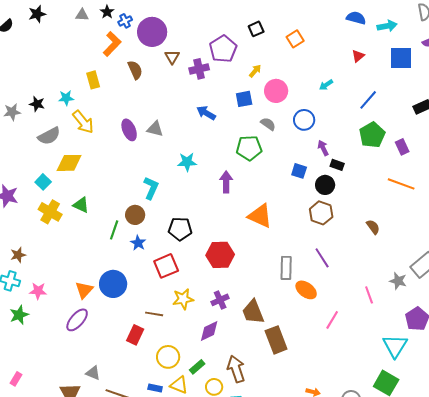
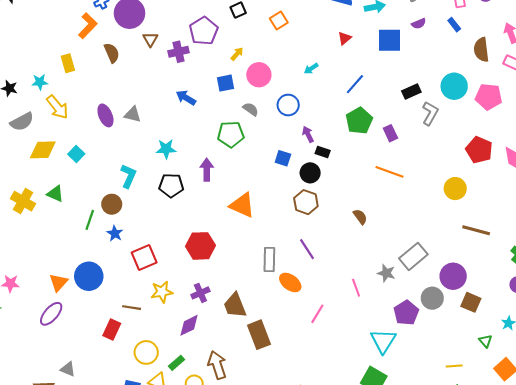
cyan square: (43, 182) -> (76, 154), moved
black pentagon: (180, 229) -> (171, 185), moved

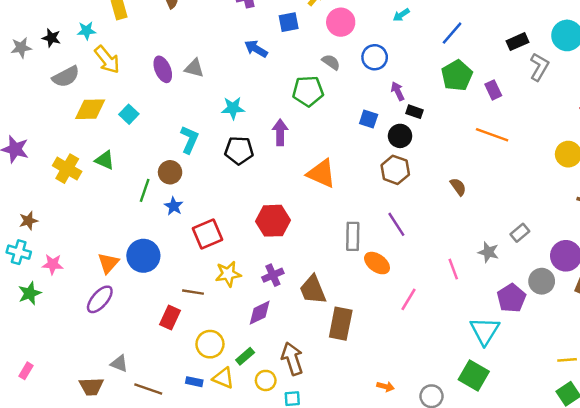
blue square: (226, 83) -> (289, 22), moved
gray rectangle: (413, 256) -> (520, 233), size x0.6
brown rectangle: (259, 335) -> (341, 324), turned 32

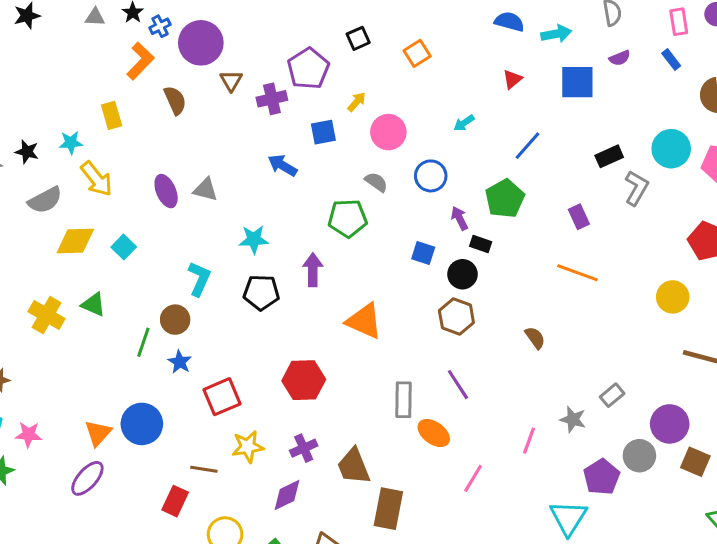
green pentagon: (457, 75) -> (505, 199), moved
pink line: (453, 269) -> (529, 441), turned 40

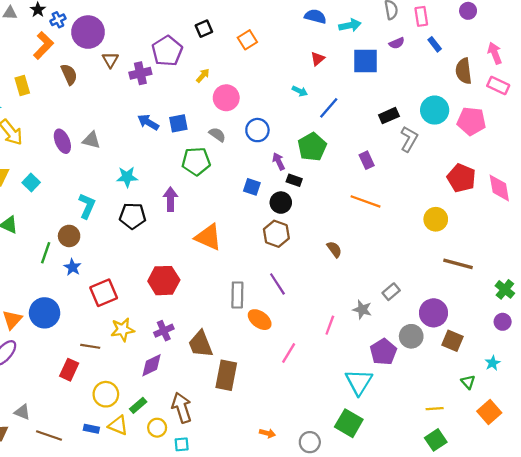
pink rectangle: (679, 22) -> (421, 16), moved
cyan arrow: (464, 123) -> (300, 91), moved, turned -120
blue square: (323, 132) -> (178, 123), moved

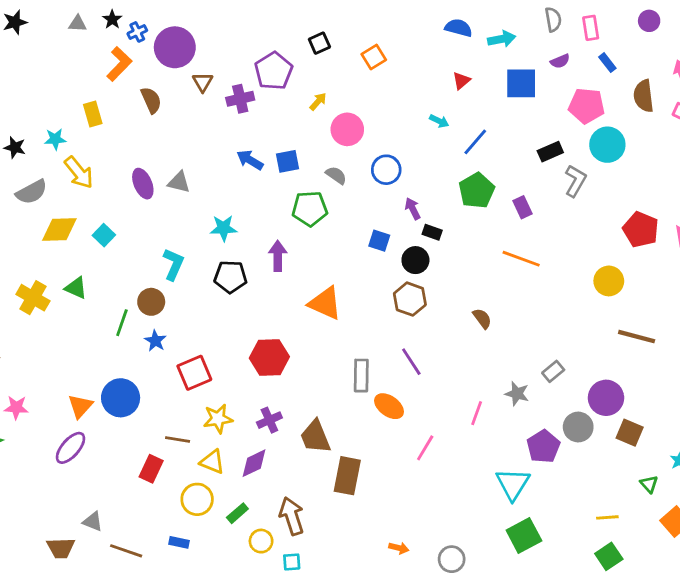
pink pentagon: (471, 121) -> (587, 106), moved
green pentagon: (312, 147) -> (477, 191), moved
green square: (349, 423) -> (524, 535), moved, turned 32
yellow triangle: (118, 425) -> (212, 462), moved

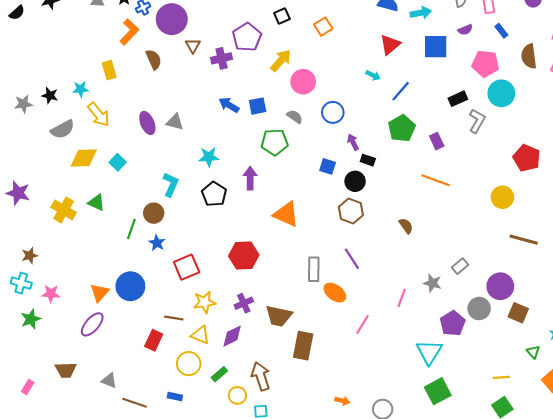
red triangle: (461, 81) -> (390, 45), size x1.5
yellow arrow: (318, 102) -> (281, 60), size x1.6
black pentagon: (230, 277) -> (214, 194), turned 30
brown trapezoid: (315, 437) -> (279, 316), turned -56
brown trapezoid: (61, 548) -> (66, 370), moved

